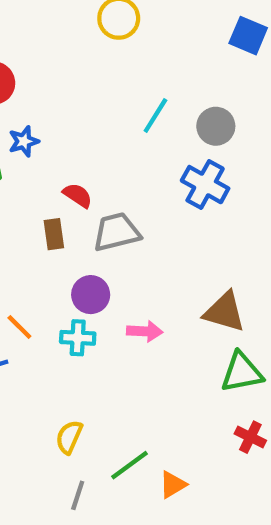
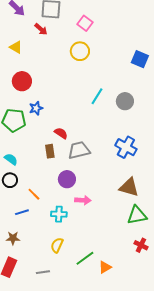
blue cross: (205, 185) -> (126, 147), moved
pink arrow: (145, 331) -> (83, 200), moved
cyan cross: (78, 338) -> (59, 214), moved
gray line: (78, 495) -> (43, 272), moved, turned 64

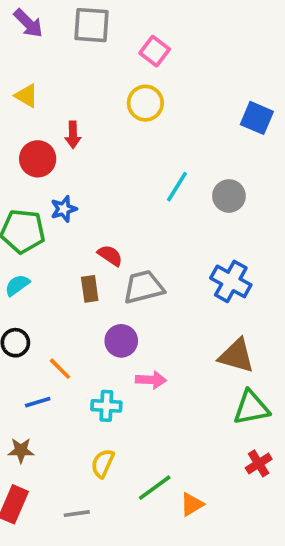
red arrow: (41, 29) -> (73, 135), moved, turned 48
cyan semicircle: (11, 159) -> (17, 285), moved, turned -72
red cross: (141, 245) -> (259, 463), turned 32

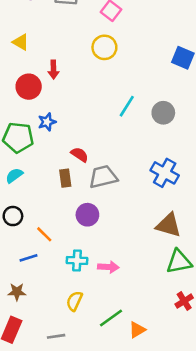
pink arrow: (151, 380) -> (108, 267), moved

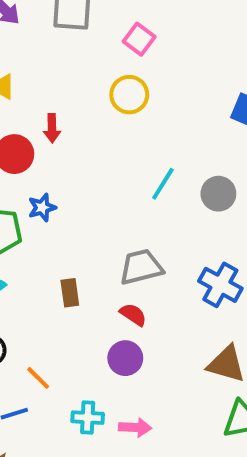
red semicircle: (80, 155) -> (133, 315), moved
gray trapezoid: (103, 177) -> (141, 267), moved
purple circle: (87, 215) -> (125, 358), moved

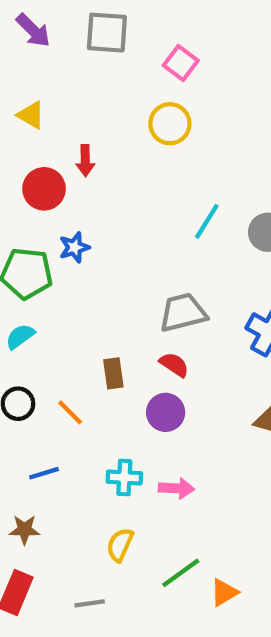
brown rectangle: (70, 293) -> (113, 373), moved
orange line: (38, 378) -> (70, 412), moved

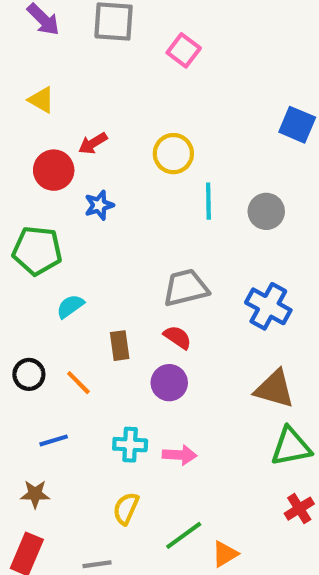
yellow circle: (170, 124) -> (173, 154), moved
red arrow: (85, 161) -> (93, 143), turned 60
cyan line: (207, 221) -> (208, 201), turned -33
blue star: (74, 247) -> (99, 205), moved
cyan semicircle: (20, 336) -> (70, 306), moved

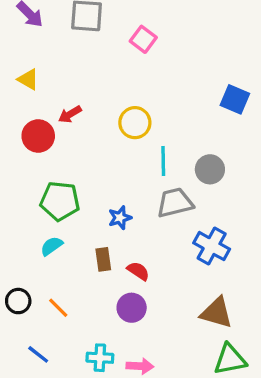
blue star: (99, 205) -> (120, 218), moved
green pentagon: (37, 251) -> (60, 201), moved
gray trapezoid: (186, 288) -> (175, 203), moved
brown rectangle: (120, 346) -> (103, 259), moved
blue line: (54, 440) -> (38, 354), turned 55

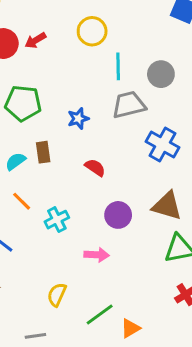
red arrow: (70, 114) -> (35, 40), moved
cyan semicircle: (52, 246) -> (16, 161), moved
brown rectangle: (103, 259) -> (43, 152), moved
purple circle: (132, 308) -> (118, 215), moved
cyan cross: (100, 358) -> (57, 220), moved, turned -30

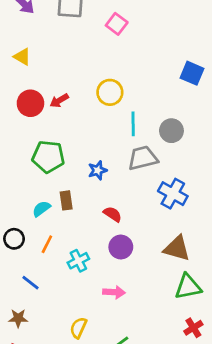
orange line: (22, 201) -> (47, 244), turned 72
purple circle: (118, 215) -> (121, 247), moved

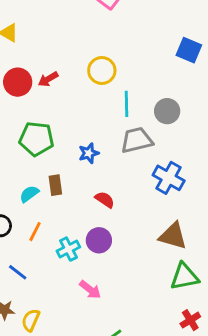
purple circle: (121, 247) -> (99, 240), moved
pink arrow: (114, 292) -> (90, 290), moved, turned 35
yellow semicircle: (78, 328) -> (31, 320), moved

